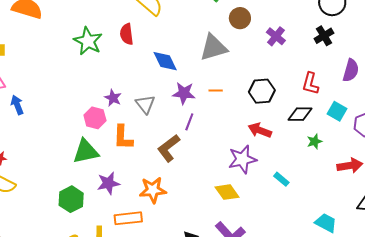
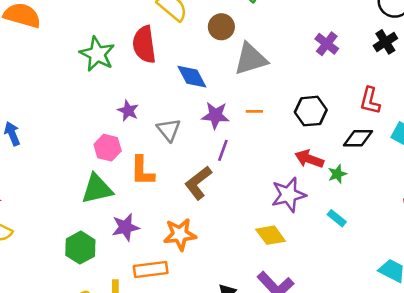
brown circle: (240, 18) -> (221, 27), moved
red semicircle: (127, 34) -> (144, 45), size x1.4
purple star: (113, 98) -> (128, 111), moved
green star: (314, 141) -> (337, 174), moved

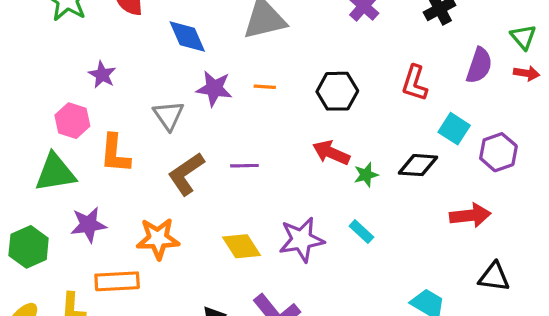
gray triangle: (169, 130) -> (169, 115), moved
black diamond: (358, 138) -> (418, 165), moved
purple line: (223, 150) -> (244, 166), moved, turned 65
purple star: (289, 195) -> (302, 240), moved
yellow diamond: (271, 235) -> (242, 246), moved

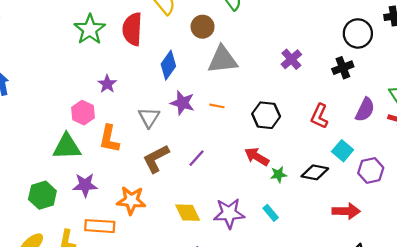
blue diamond: (187, 37) -> (168, 65), turned 52
purple line: (244, 166) -> (196, 158), turned -54

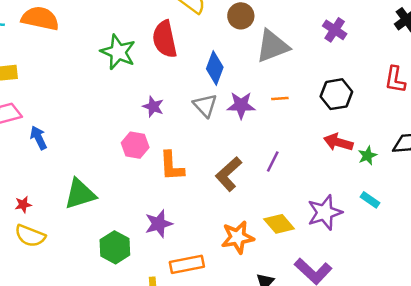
purple cross: (291, 59) -> (335, 30), moved
gray triangle: (149, 117) -> (205, 105), moved
green triangle: (67, 147) -> (80, 194), moved
orange star: (131, 200) -> (238, 237), moved

